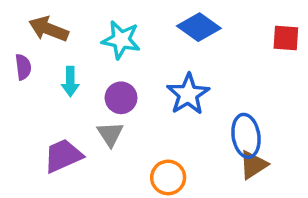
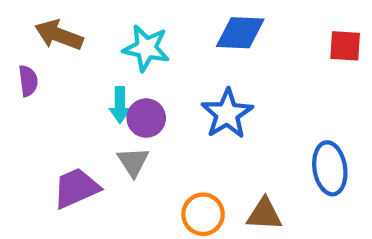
blue diamond: (199, 27) -> (240, 33), turned -33
cyan arrow: (70, 81) -> (120, 105), moved
blue ellipse: (246, 136) -> (330, 168), moved
brown triangle: (253, 165) -> (264, 214), moved, turned 36

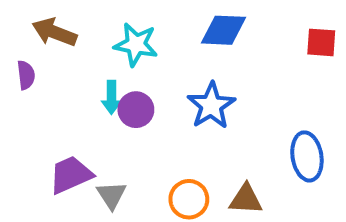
gray triangle: (133, 162) -> (111, 195), moved

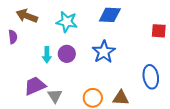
red square: (321, 42) -> (159, 31), moved
cyan arrow: (111, 97) -> (47, 55), moved

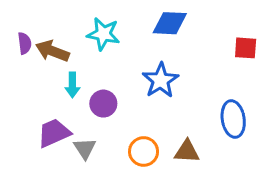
brown arrow: (27, 16) -> (52, 51), moved
purple semicircle: (13, 37) -> (25, 43), moved
purple circle: (67, 54) -> (103, 104), moved

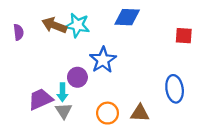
brown arrow: (52, 51) -> (54, 25), moved
blue star: (161, 80) -> (103, 60), moved
cyan arrow: (72, 85) -> (62, 92), moved

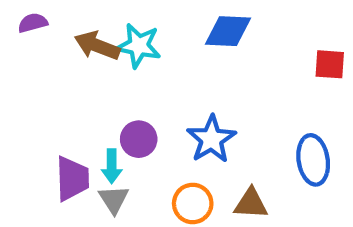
purple semicircle: (19, 32) -> (33, 23), moved, turned -98
blue star: (103, 60) -> (211, 139), moved
purple trapezoid: (40, 99) -> (72, 179), turned 112

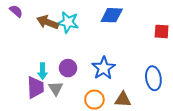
purple semicircle: (33, 23) -> (16, 11), turned 56
cyan arrow: (112, 166) -> (43, 71), moved
gray triangle: (114, 199) -> (56, 88), moved

